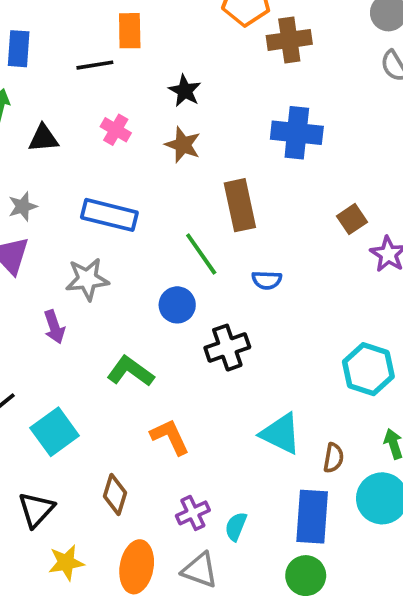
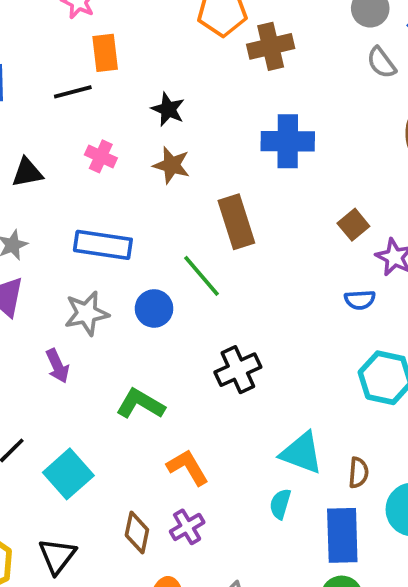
blue semicircle: (267, 280) -> (360, 300), moved
blue circle: (177, 305) -> (154, 308), moved
purple cross: (193, 513) -> (187, 527), moved
cyan semicircle: (236, 526) -> (280, 504), moved

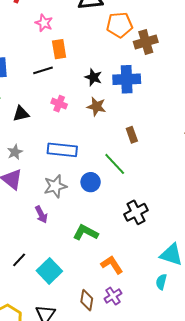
blue cross: (288, 141) -> (127, 79), moved
brown rectangle: (236, 222) -> (132, 135), size x0.6

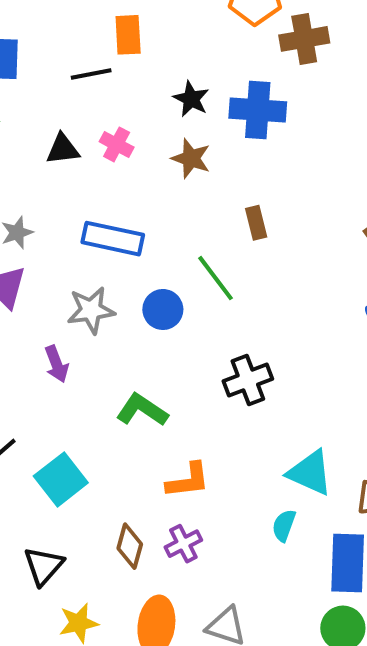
black triangle: (21, 114) -> (63, 149), moved
orange L-shape: (112, 265) -> (188, 480), turned 110

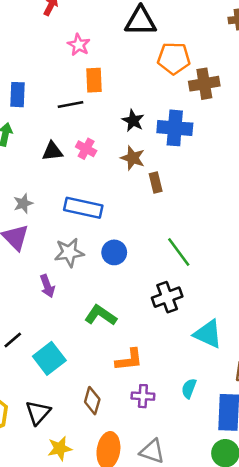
brown rectangle: (256, 223) -> (156, 182), moved
green line: (215, 278) -> (179, 252), moved
cyan triangle: (310, 473) -> (208, 334), moved
purple cross: (183, 544) -> (143, 396), moved, turned 30

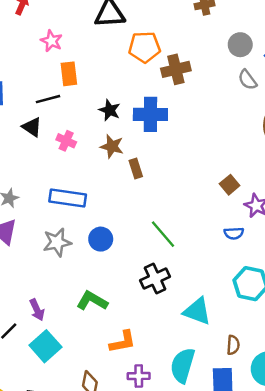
black triangle: (52, 151) -> (32, 127), moved, turned 45
purple arrow: (47, 286) -> (37, 310), moved
cyan semicircle: (189, 388) -> (183, 365), size x1.8

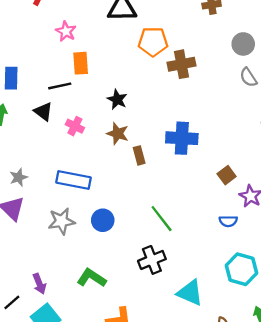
blue cross: (150, 114) -> (182, 138), moved

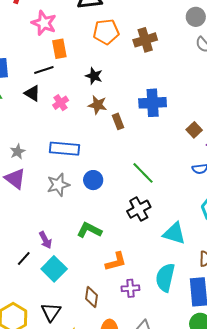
pink star: (66, 31) -> (44, 23), size x1.4
orange pentagon: (153, 42) -> (106, 32), moved
pink cross: (75, 126) -> (61, 103), turned 35

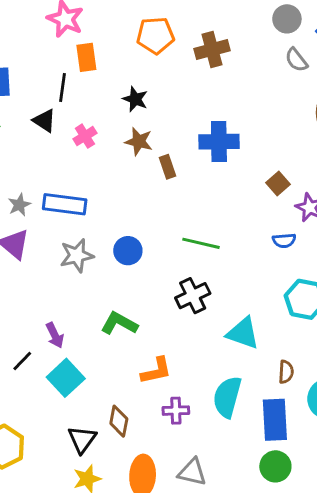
black line: (44, 70) -> (63, 88), turned -66
blue rectangle: (64, 149) -> (65, 204), moved
green line: (143, 173) -> (201, 243), turned -35
black triangle: (51, 312) -> (82, 439), moved

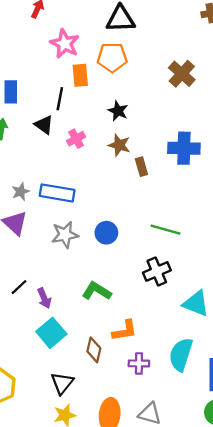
orange pentagon: (155, 35) -> (112, 57), moved
brown cross: (212, 50) -> (182, 74), turned -36
black line: (22, 361) -> (19, 287), moved
brown diamond: (119, 421) -> (94, 350), moved

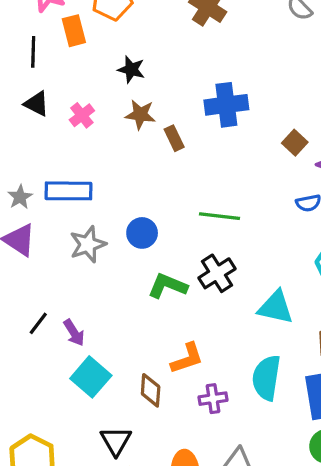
black line: (60, 99) -> (33, 52), moved
green L-shape: (97, 291) -> (168, 286), moved

